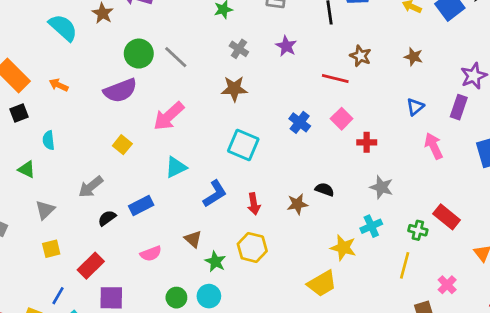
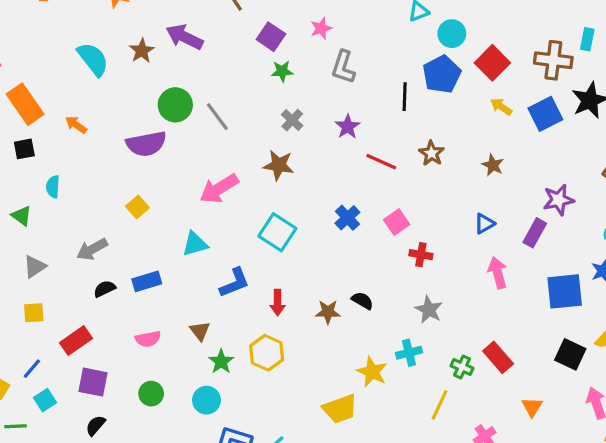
red line: (335, 78) -> (381, 162), moved
pink arrow: (169, 116) -> (219, 189), moved
green circle: (176, 298) -> (151, 394), moved

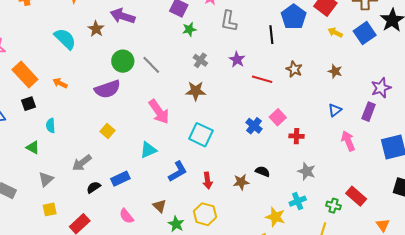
pink arrow: (219, 189) -> (159, 112), turned -85
blue cross: (347, 218) -> (254, 126), moved
pink semicircle: (148, 339) -> (126, 216), turned 70

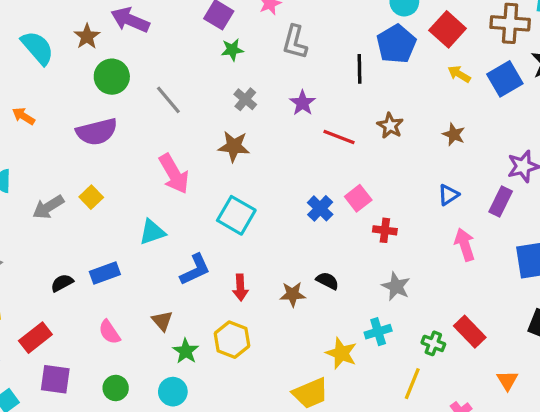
green circle: (123, 61) -> (112, 77), moved
gray arrow: (82, 163) -> (48, 207), moved

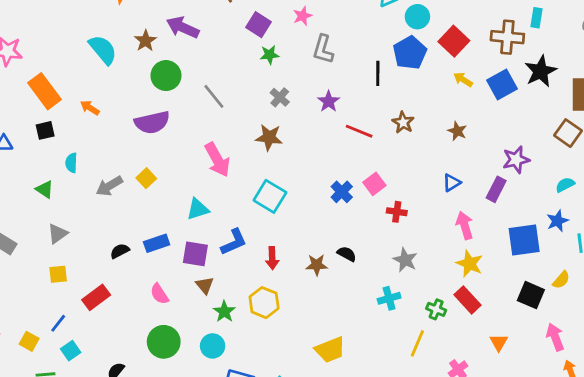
yellow star: (341, 353) -> (470, 264), moved
purple square: (55, 379) -> (195, 254), moved
green circle: (116, 388) -> (164, 342), size x1.5

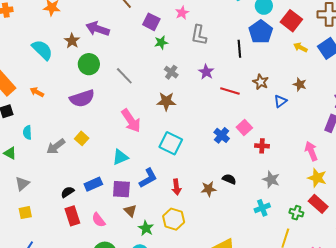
blue triangle: (452, 183) -> (280, 101), moved
red rectangle: (96, 297) -> (72, 216), moved, turned -66

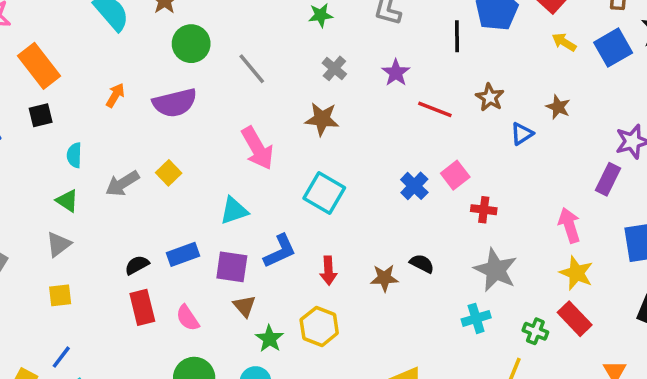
orange arrow: (37, 92) -> (115, 95), moved, turned 88
green triangle: (10, 153) -> (67, 201), moved
gray star: (271, 180) -> (496, 270), size x1.4

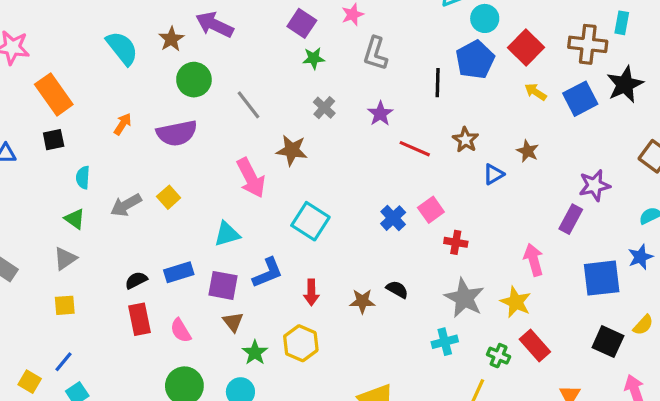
brown star: (322, 119) -> (292, 150), moved
yellow star: (576, 273) -> (516, 302), moved

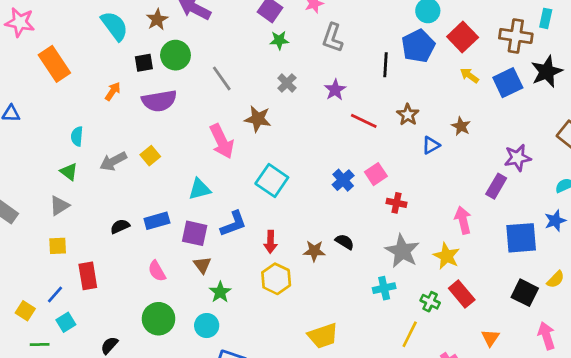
black square: (54, 140) -> (144, 63), moved
red rectangle: (140, 319) -> (88, 276), moved
yellow hexagon: (301, 343) -> (276, 279), moved

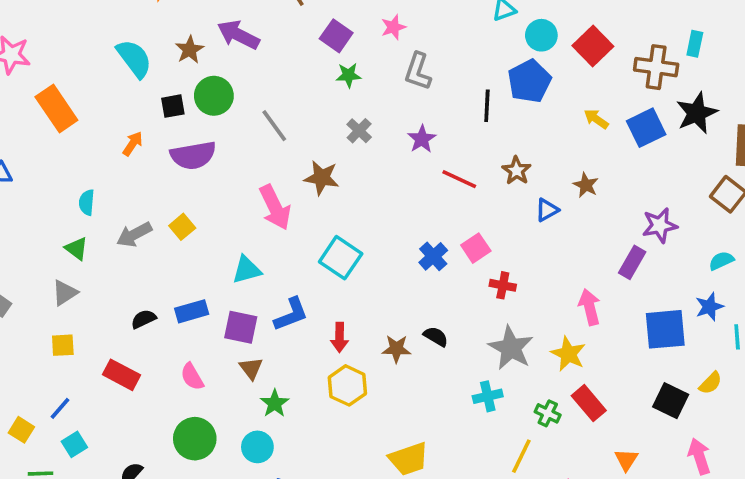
red square: (463, 37) -> (593, 46), moved
red rectangle: (88, 276) -> (121, 375), moved, turned -52

